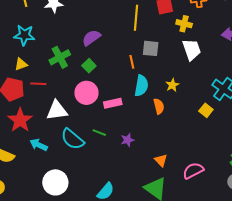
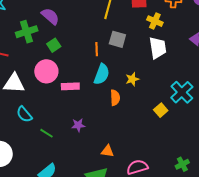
purple semicircle: (91, 38) -> (50, 16), moved, turned 66
green line: (99, 133) -> (47, 133), moved
cyan semicircle: (72, 139) -> (24, 114), size x0.7
orange triangle: (161, 160) -> (107, 151), turned -48

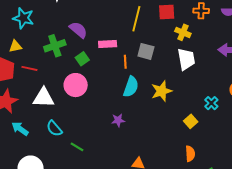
yellow star: (132, 79) -> (162, 91), size x1.5
pink rectangle: (70, 86) -> (108, 44), moved
cyan cross: (182, 92) -> (211, 103), size x0.6
orange semicircle: (115, 98) -> (190, 154), moved
purple star: (78, 125) -> (118, 120), moved

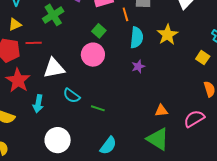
green square: (82, 59) -> (99, 31), moved
pink circle: (76, 85) -> (93, 55), moved
purple star: (118, 120) -> (138, 66), moved
cyan arrow: (20, 129) -> (38, 104), turned -102

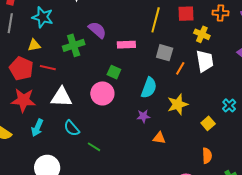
orange line: (125, 14) -> (180, 68), moved, turned 32
green square: (99, 31) -> (114, 72), turned -32
yellow star: (167, 35) -> (178, 104), moved
red star: (18, 80) -> (23, 100), turned 30
orange triangle: (161, 111) -> (159, 138), moved

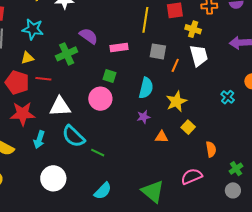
yellow square: (208, 123) -> (188, 127), moved
cyan semicircle: (72, 128) -> (73, 136), size x1.4

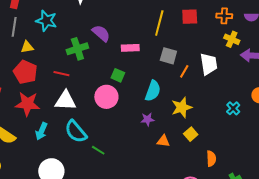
yellow cross: (193, 29) -> (232, 39), moved
yellow triangle: (27, 58) -> (27, 47), moved
red line: (43, 79) -> (61, 74), moved

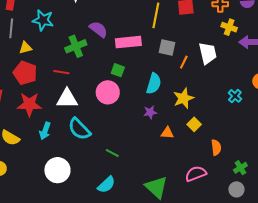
pink rectangle: (130, 48) -> (128, 42), size x1.4
green line: (98, 150) -> (112, 153), moved

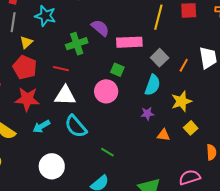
yellow triangle: (25, 48) -> (26, 42), turned -32
gray square: (167, 48) -> (160, 58), moved, turned 30
cyan arrow: (45, 131) -> (41, 126), turned 36

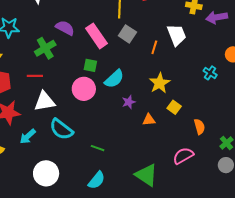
pink rectangle: (129, 42) -> (97, 36), turned 70
gray square: (160, 58) -> (127, 34), moved
cyan semicircle: (153, 85) -> (114, 79), moved, turned 40

